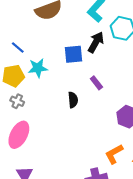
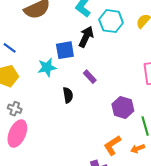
cyan star: (38, 68) -> (47, 67), moved
gray cross: (17, 101) -> (15, 109), moved

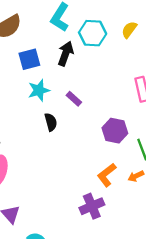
blue square: (65, 50) -> (29, 59), moved
cyan star: (47, 67) -> (39, 90), moved

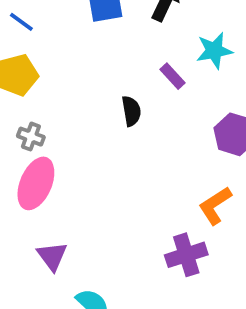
cyan star: (39, 90) -> (214, 51), moved

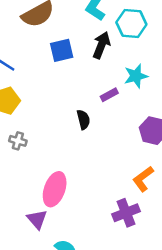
purple rectangle: (172, 76) -> (109, 95), turned -72
pink ellipse: (36, 183) -> (55, 189), moved

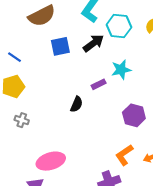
black arrow: (101, 45) -> (93, 43), turned 30
black semicircle: (83, 120) -> (77, 104), turned 35
pink ellipse: (55, 189) -> (51, 161), turned 52

